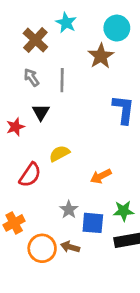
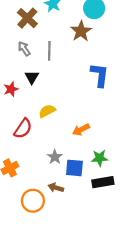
orange circle: (42, 248) -> (33, 201), moved

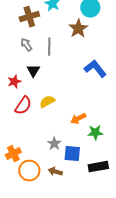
brown cross: (27, 18) -> (29, 17), turned 30
blue L-shape: (100, 75) -> (95, 69), turned -45
red semicircle: (23, 129) -> (23, 106), moved
green star: (100, 158) -> (95, 133), moved
orange circle: (33, 201) -> (29, 171), moved

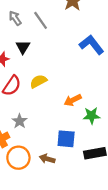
gray line: (49, 47) -> (41, 20), turned -36
gray star: (54, 144) -> (20, 121), moved

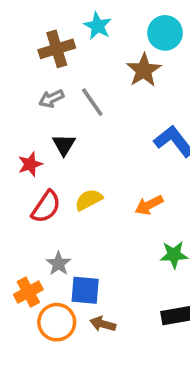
gray arrow: (15, 18) -> (51, 99), turned -80
orange arrow: (73, 100) -> (149, 205), moved
blue square: (66, 139) -> (85, 290), moved

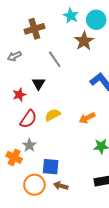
cyan star: (98, 26) -> (71, 16), moved
gray arrow: (51, 99) -> (14, 56), moved
gray star: (59, 264) -> (29, 145), moved
orange cross: (28, 292) -> (14, 157), moved, turned -35

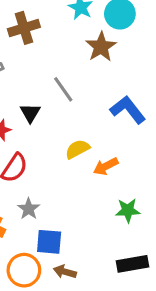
gray line: (55, 59) -> (63, 89), moved
yellow semicircle: (53, 115) -> (77, 149), moved
gray star: (29, 145) -> (29, 209), moved

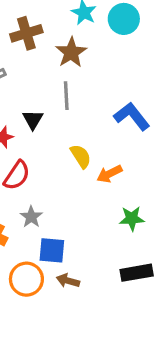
brown star: (101, 47) -> (71, 52), moved
gray line: (63, 89) -> (66, 96), turned 32
yellow semicircle: (77, 149) -> (81, 156), turned 85

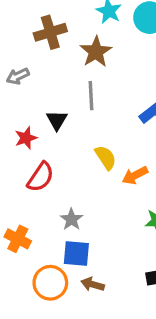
gray star: (31, 217) -> (71, 219), moved

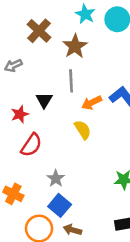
brown cross: (50, 32) -> (39, 31), turned -30
orange arrow: (135, 175) -> (92, 103), moved
blue square: (76, 253) -> (60, 205), turned 35

